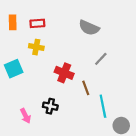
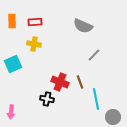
red cross: (64, 73) -> (60, 82), moved
pink arrow: (26, 116) -> (11, 112), moved, turned 32

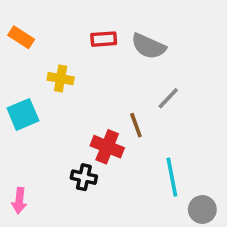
orange rectangle: (12, 21) -> (21, 37), turned -56
red rectangle: (35, 22) -> (104, 39), moved
brown line: (80, 82) -> (136, 125), moved

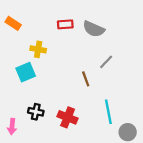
cyan square: (23, 114) -> (26, 72), moved
red cross: (107, 147) -> (68, 117), moved
black cross: (84, 177) -> (36, 112), moved

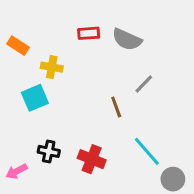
orange rectangle: (13, 23) -> (18, 46), moved
cyan line: (108, 112) -> (147, 151), turned -30
pink arrow: (12, 126) -> (16, 171), turned 56

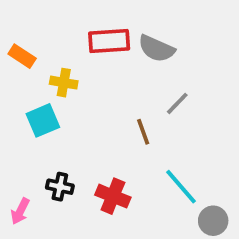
red rectangle: (89, 33) -> (109, 41), size x1.5
pink arrow: (16, 171) -> (20, 211), turned -35

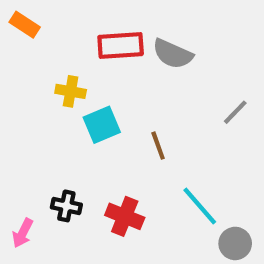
orange rectangle: (22, 56) -> (25, 25), moved
gray line: (177, 103) -> (235, 112), moved
cyan square: (43, 120) -> (102, 125), moved

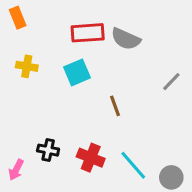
orange rectangle: (25, 25) -> (18, 18), turned 35
yellow cross: (71, 91) -> (27, 66), moved
cyan square: (102, 125) -> (77, 72), moved
cyan line: (200, 206) -> (133, 165), moved

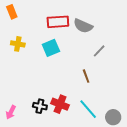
gray line: (171, 82) -> (99, 51), moved
brown line: (115, 106) -> (86, 76), moved
black cross: (48, 150) -> (40, 106), moved

